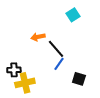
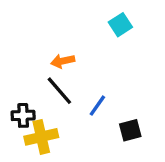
black line: (56, 49) -> (59, 91), moved
black square: (79, 79) -> (130, 130), turned -32

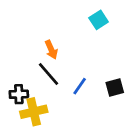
orange arrow: (63, 61) -> (51, 50), turned -102
black square: (130, 130) -> (115, 87), moved

